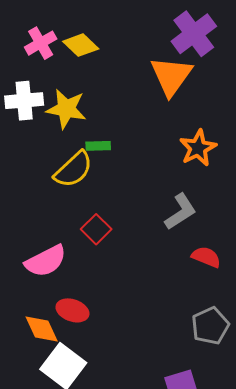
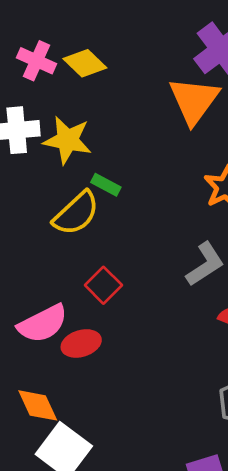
pink cross: (41, 43) -> (36, 61), turned -36
green rectangle: (98, 146) -> (106, 185), turned 30
red ellipse: (72, 310) -> (81, 343), moved, turned -36

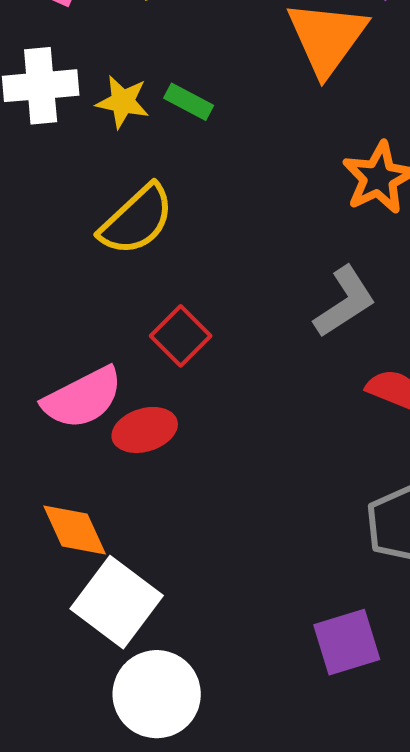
yellow star: (68, 140) -> (123, 102), size x0.7
green rectangle: (106, 185) -> (189, 102), moved

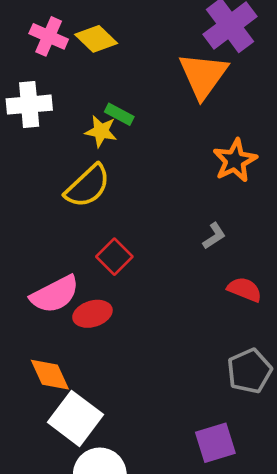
yellow star: (123, 102) -> (101, 131), moved
gray L-shape: (345, 302) -> (214, 236), size x0.6

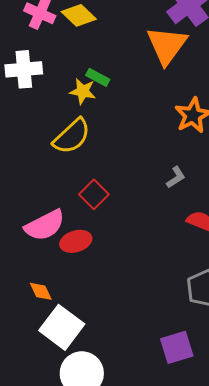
orange diamond: (50, 375) -> (41, 291), size x0.7

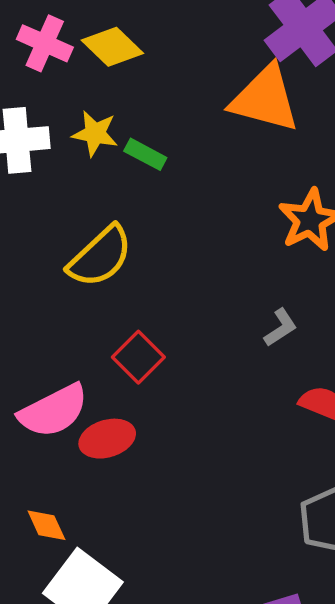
orange triangle: (167, 45) -> (265, 99), turned -51
yellow star: (83, 91) -> (95, 133), moved

